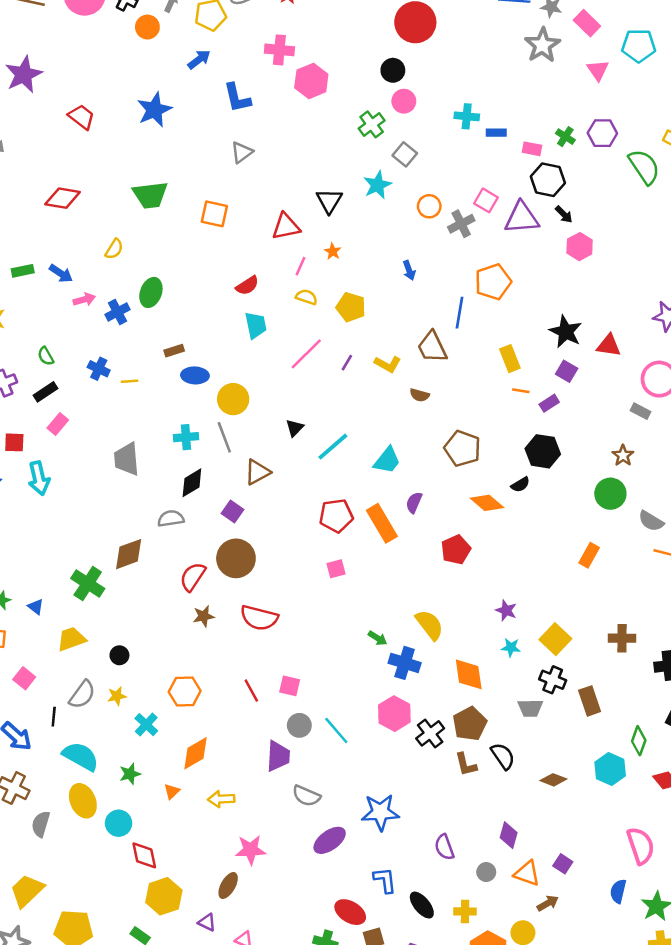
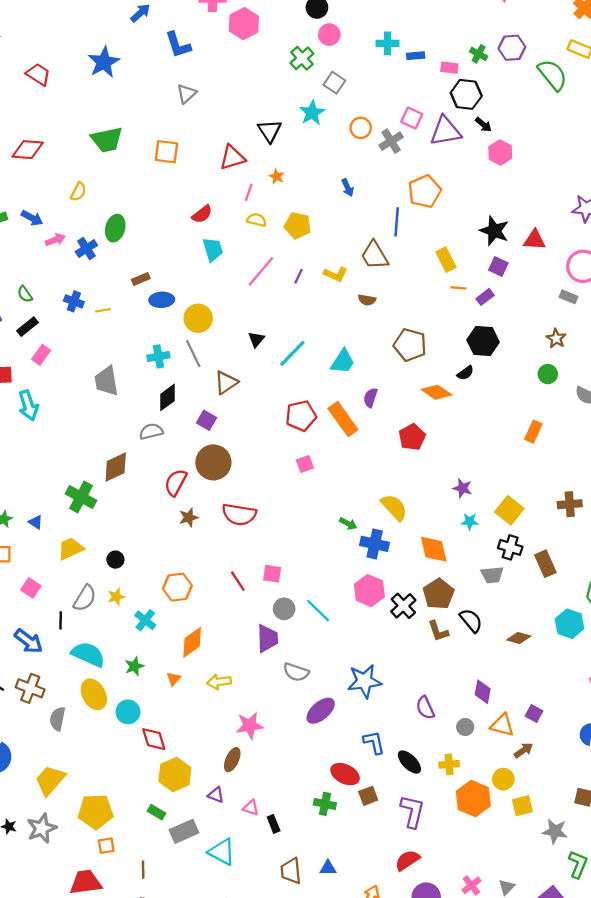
green circle: (610, 494) -> (548, 374), size x0.7

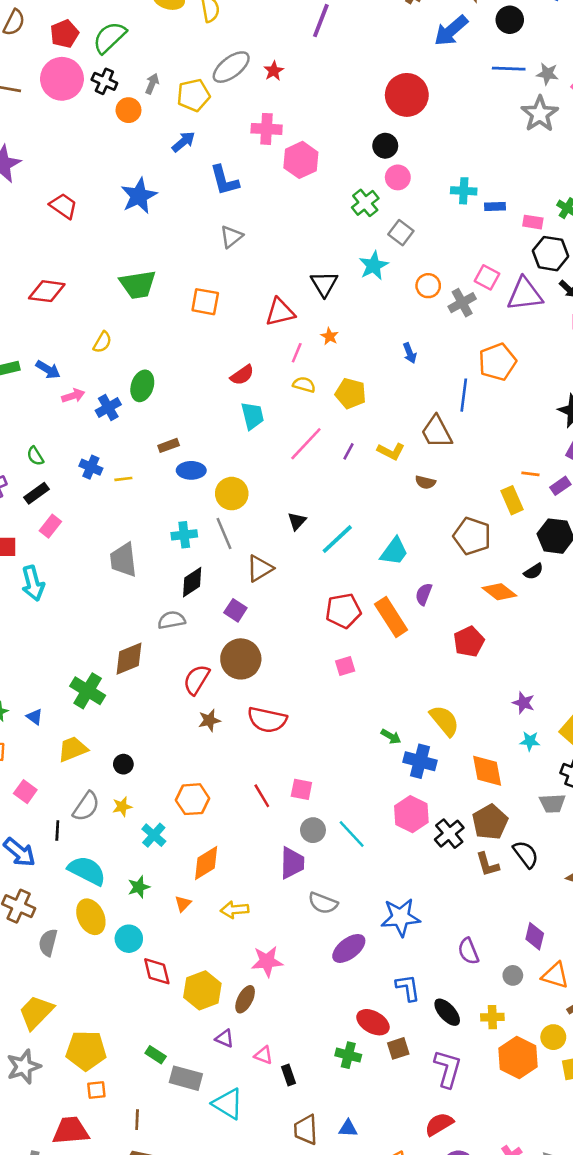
yellow rectangle: (446, 260) -> (512, 500), moved
yellow hexagon: (175, 775) -> (202, 990), moved
gray rectangle: (184, 831) -> (186, 1078), turned 36

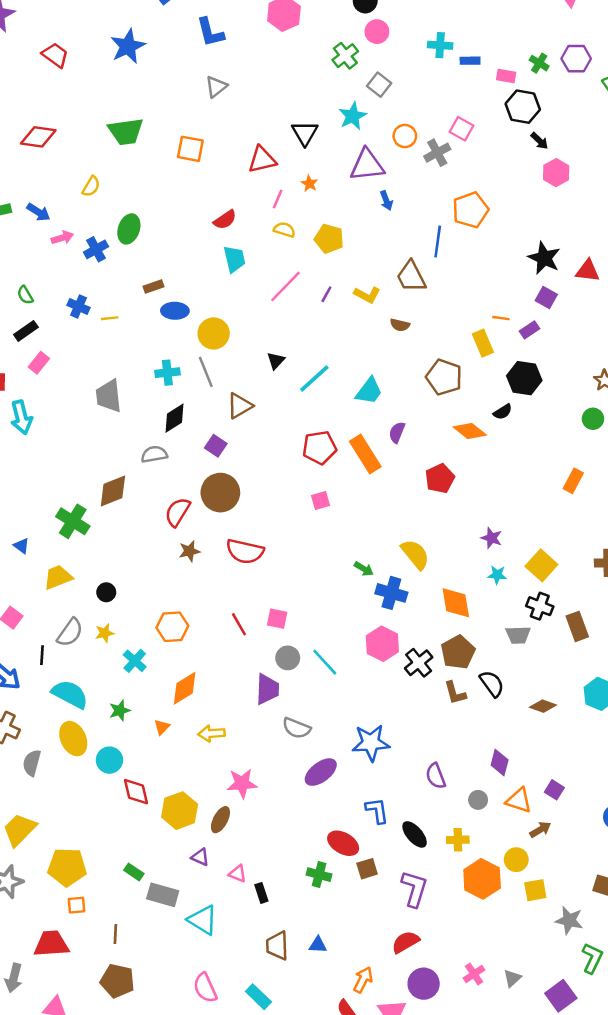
purple triangle: (525, 294) -> (367, 165), moved

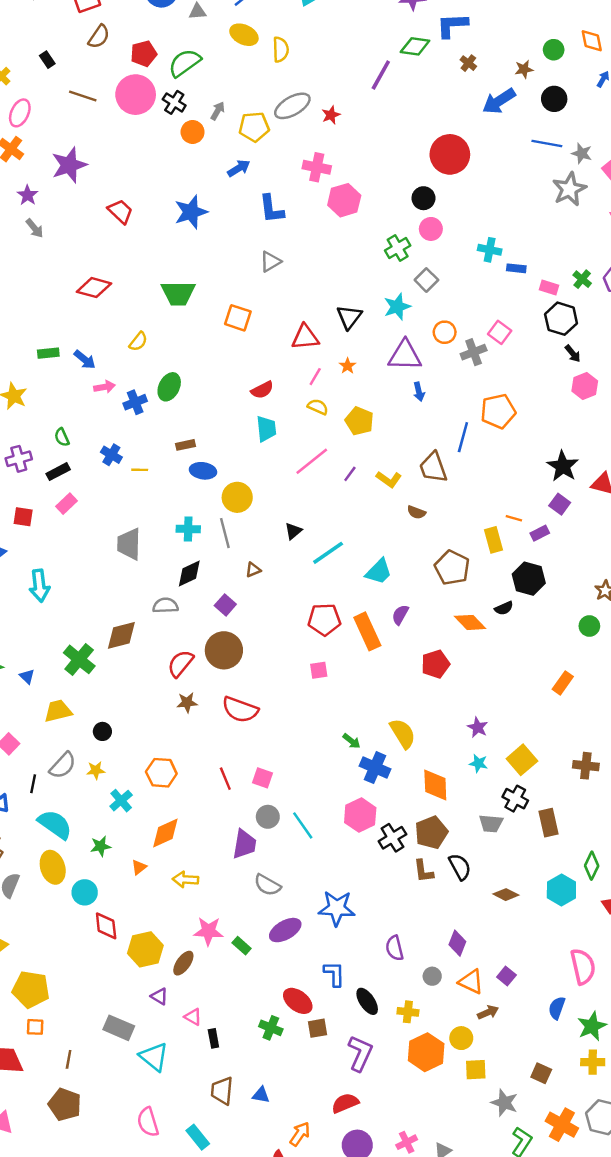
brown triangle: (240, 406) -> (253, 570), size x0.6
cyan arrow: (21, 417) -> (39, 586), moved
green rectangle: (134, 872) -> (242, 946), moved

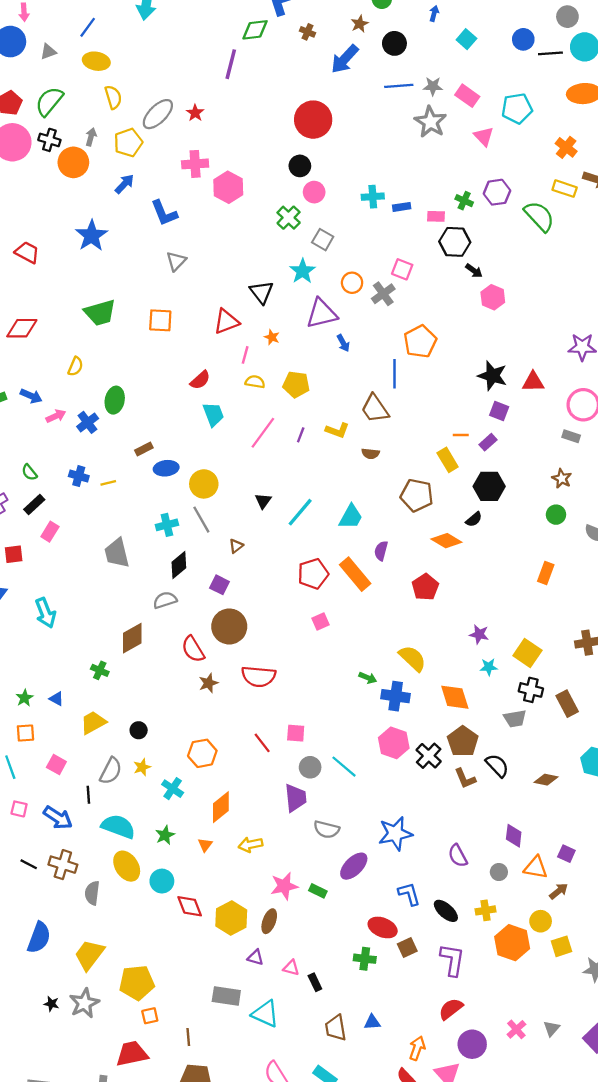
yellow semicircle: (281, 50) -> (113, 97), moved
orange circle: (193, 132) -> (73, 162), size x1.4
green cross: (79, 659) -> (100, 670), size x0.6
red semicircle: (181, 663) -> (193, 649), turned -56

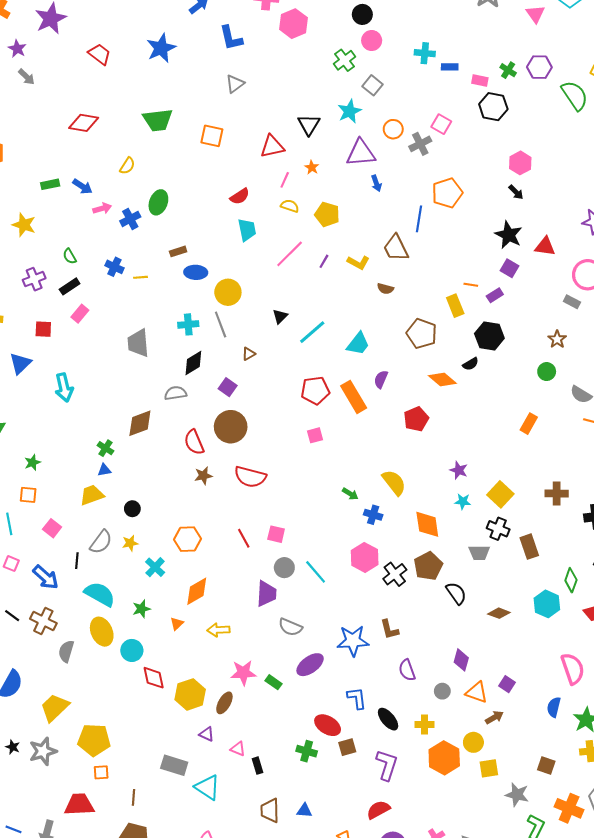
black arrow: (474, 271) -> (516, 192), moved
blue cross: (396, 696) -> (373, 515), size x0.7
blue triangle: (56, 699) -> (104, 470), moved, turned -48
brown L-shape: (465, 778) -> (389, 629), moved

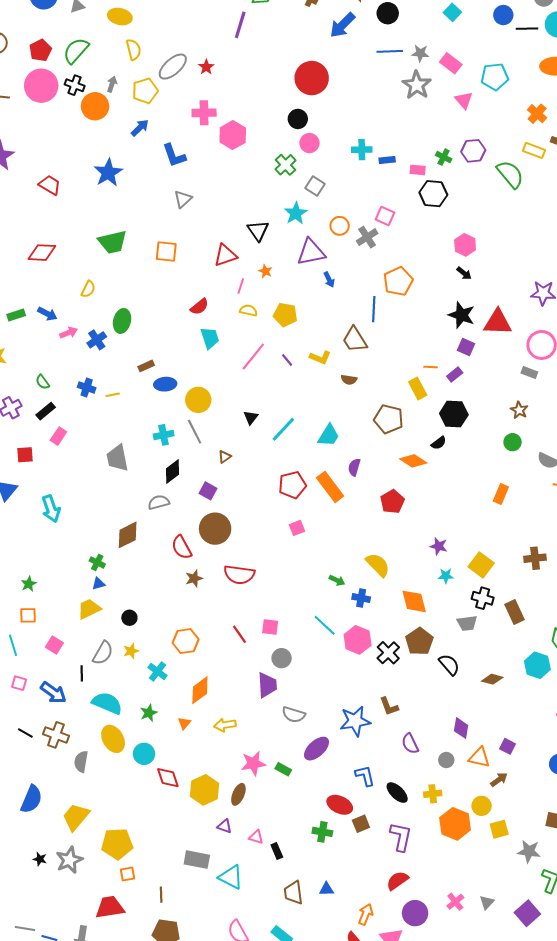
red triangle: (545, 246) -> (498, 322), size x1.4
purple line: (324, 261) -> (287, 360), turned -64
cyan line: (316, 572) -> (325, 625), moved

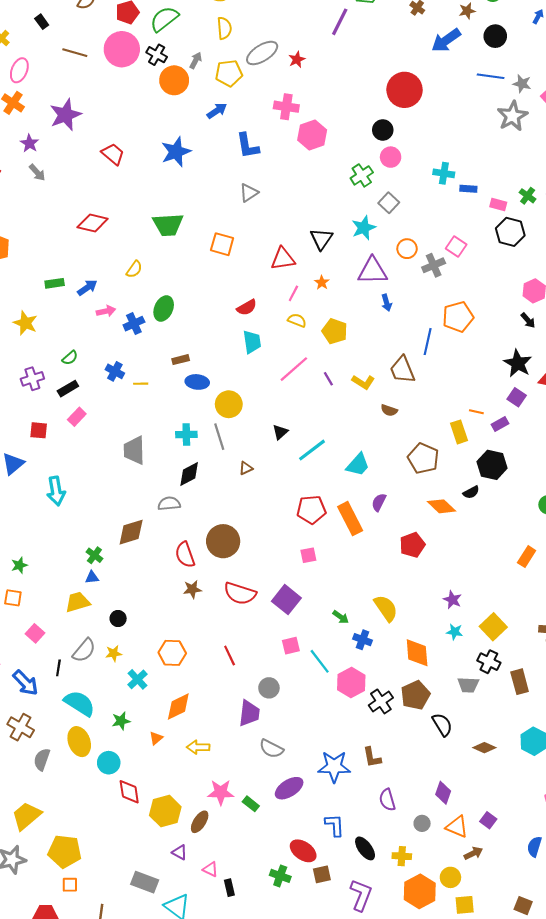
blue arrow: (47, 314) -> (87, 288), turned -72
green semicircle: (43, 382) -> (70, 358), turned -105
purple square: (208, 491) -> (286, 600), moved, size x1.5
pink square: (270, 627) -> (291, 646), moved, turned -30

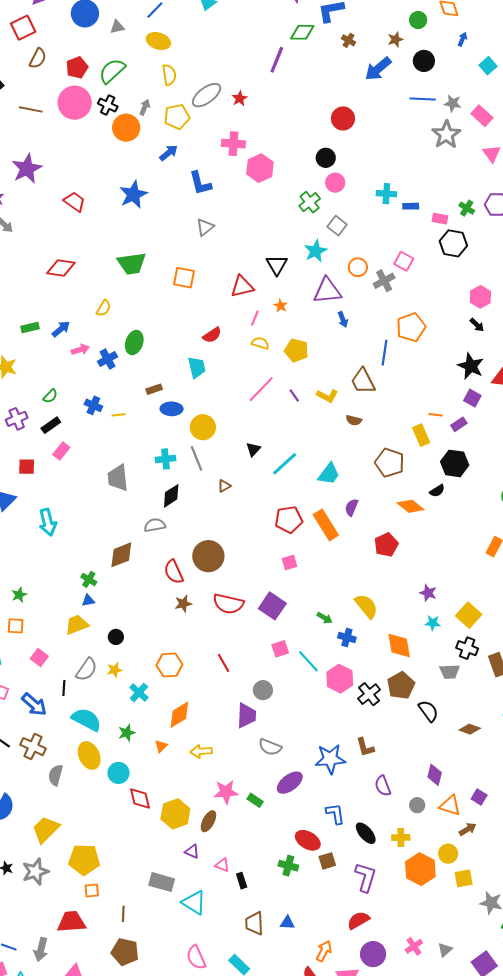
red circle: (405, 90) -> (343, 118), size x0.7
cyan trapezoid: (252, 342) -> (197, 367), moved

